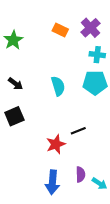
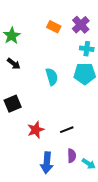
black arrow: (16, 84) -> (14, 64), moved
black line: (78, 131) -> (67, 130), moved
red star: (56, 144) -> (36, 130), moved

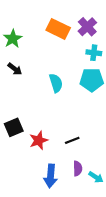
orange rectangle: (54, 27) -> (58, 29), size x1.5
black square: (13, 104) -> (14, 127), moved

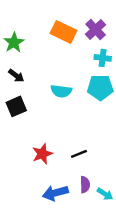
cyan semicircle: (56, 83) -> (61, 91), turned 114
black square: (14, 127) -> (16, 106), moved
blue arrow: (51, 176) -> (55, 193), turned 70

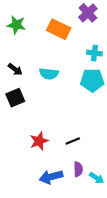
purple cross: (96, 30) -> (88, 13), moved
green star: (14, 43) -> (16, 25), moved, turned -30
cyan semicircle: (61, 91) -> (49, 74), moved

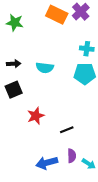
orange rectangle: (59, 29) -> (57, 15), moved
black arrow: (15, 69) -> (14, 64), turned -40
red star: (39, 141) -> (36, 116), moved

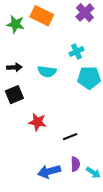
orange rectangle: (57, 15) -> (42, 16), moved
cyan cross: (87, 49) -> (76, 52), moved, turned -32
red star: (36, 116) -> (38, 122), turned 30

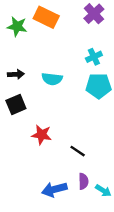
cyan cross: (76, 52) -> (94, 57), moved
black line: (70, 137) -> (78, 151), turned 56

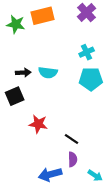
orange rectangle: (46, 17) -> (43, 16), turned -40
black arrow: (16, 74) -> (23, 73), moved
purple semicircle: (83, 181) -> (73, 159), moved

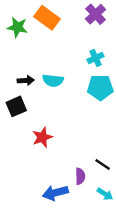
orange rectangle: (43, 16) -> (47, 18), turned 50
red star: (38, 124) -> (42, 137), turned -30
black line: (71, 139) -> (103, 164), moved

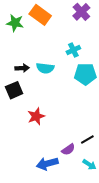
cyan cross: (96, 58) -> (73, 50), moved
black line: (103, 164) -> (87, 139), turned -64
purple semicircle: (80, 176) -> (68, 149), turned 56

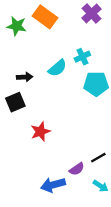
cyan semicircle: (45, 68) -> (57, 68), moved, turned -48

